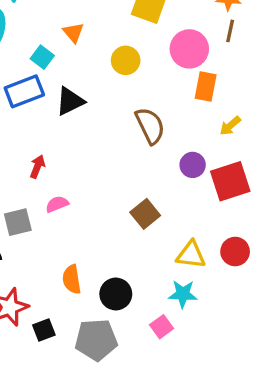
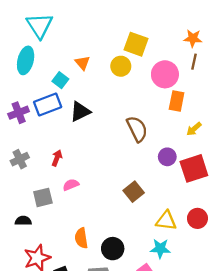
yellow circle: (126, 60) -> (121, 66), moved

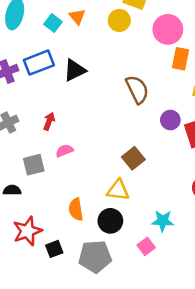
cyan square: (60, 80) -> (53, 23), moved
yellow triangle: (166, 221) -> (118, 190), moved

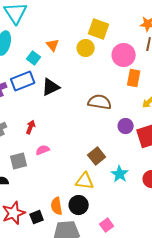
cyan square: (53, 23) -> (34, 58), moved
brown semicircle: (137, 89) -> (100, 102), turned -55
orange semicircle: (76, 209) -> (57, 206), moved
cyan star: (163, 221) -> (120, 174), moved, turned 30
black square: (54, 249) -> (37, 217), moved

